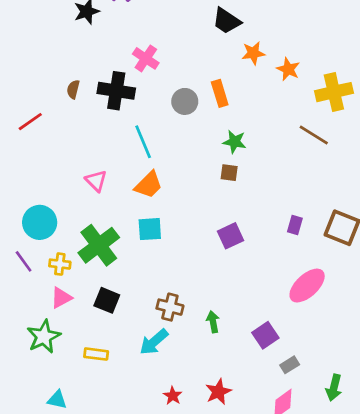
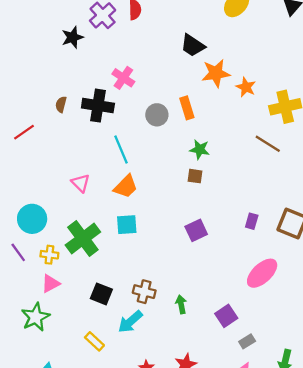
orange star: (253, 53) -> (216, 73), size x1.4
black square: (107, 300) -> (101, 294), moved
yellow rectangle: (96, 354) -> (94, 341), moved, turned 36

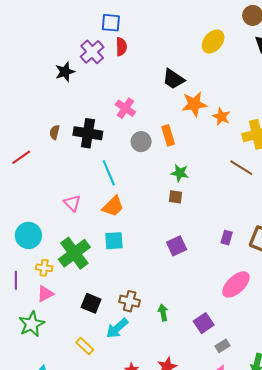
pink cross: (123, 78) -> (125, 108), moved
purple line: (18, 252) -> (16, 280), moved, turned 36

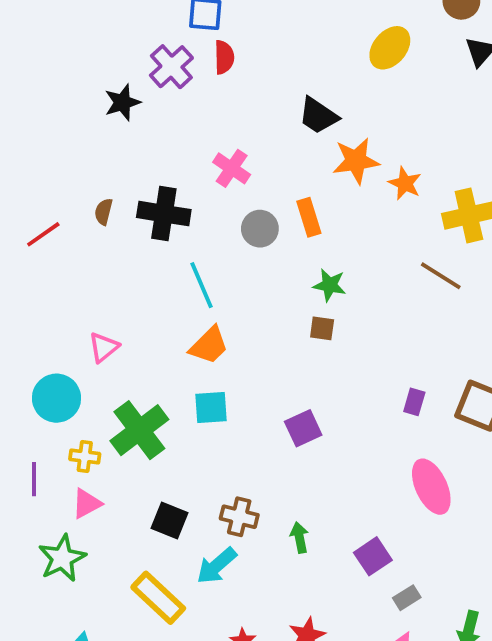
red line: (21, 157) -> (43, 234), moved
pink triangle: (72, 203) -> (104, 347), moved, turned 36
purple square: (177, 246) -> (303, 428), moved
pink ellipse: (236, 284) -> (431, 487), turned -72
yellow rectangle: (85, 346) -> (158, 598), size x1.6

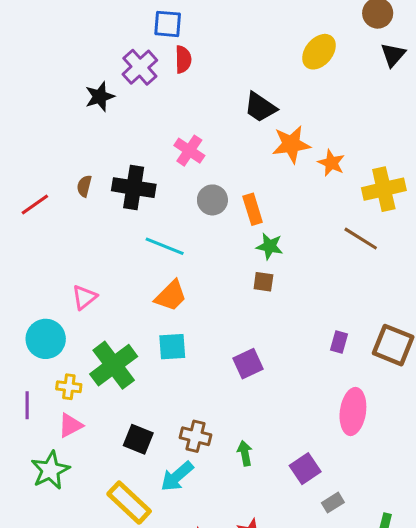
orange rectangle: (309, 217) -> (253, 209), moved
cyan line: (202, 285) -> (165, 246), turned -45
pink ellipse: (431, 487) -> (353, 411), turned 33

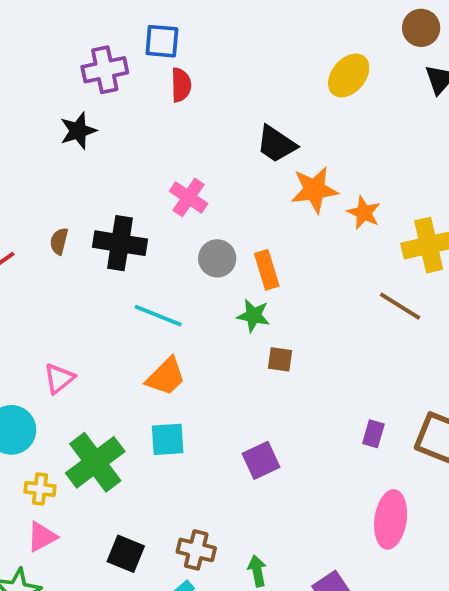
purple cross: (140, 67) -> (105, 70), moved, turned 30
green star: (270, 246) -> (253, 316), moved

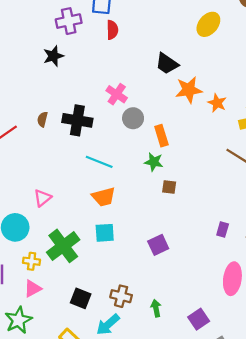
gray circle: (217, 258) -> (133, 118), moved
orange trapezoid: (166, 377) -> (104, 197), turned 30

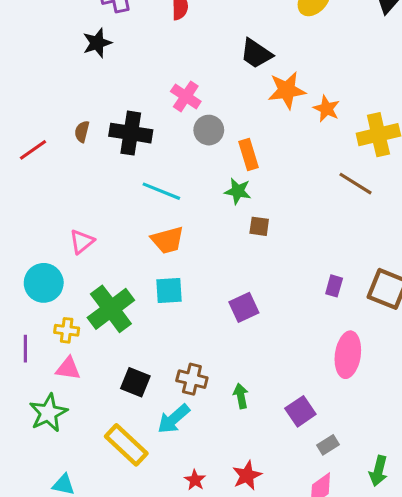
pink triangle: (33, 289) -> (68, 368), turned 36

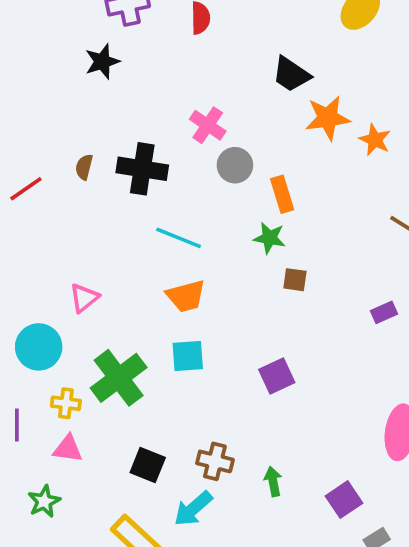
purple rectangle: (334, 286) -> (384, 312), moved, turned 50
green star: (48, 413) -> (44, 501), size x0.7

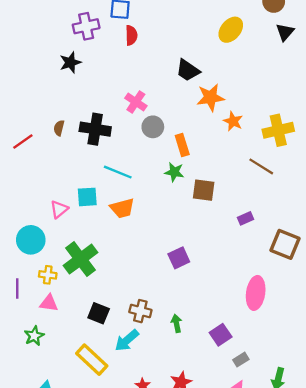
orange star: (375, 140) -> (233, 121), moved
brown square: (295, 280) -> (204, 190), moved, size x1.5
cyan square: (188, 356) -> (87, 197), moved

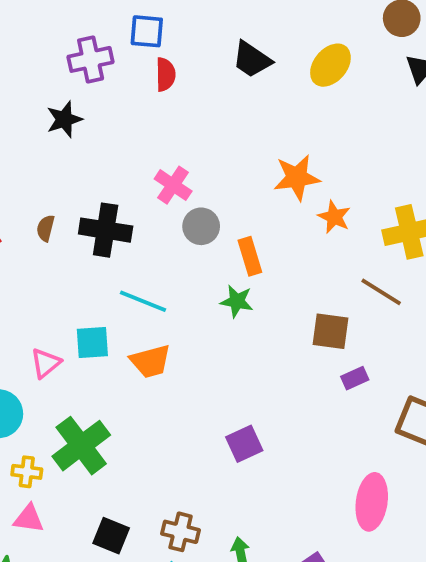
black trapezoid: (188, 70) -> (252, 59), moved
brown square: (204, 190) -> (330, 331), moved

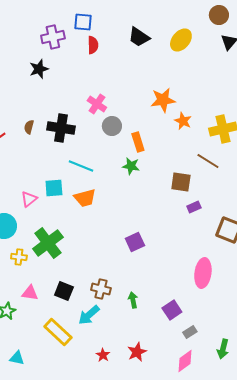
pink triangle: (29, 519) -> (30, 293), moved

